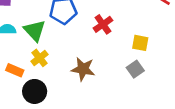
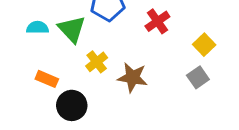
yellow square: (140, 43) -> (204, 45), turned 35
yellow cross: (40, 58) -> (97, 62), moved

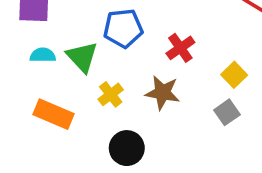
brown star: (133, 77) -> (163, 93), moved
orange rectangle: (47, 79) -> (53, 114), size x1.5
black circle: (72, 105) -> (127, 148), moved

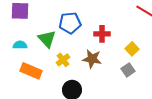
red cross: (180, 48) -> (102, 34), turned 35
cyan semicircle: (43, 55) -> (20, 45), moved

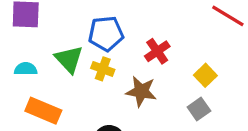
red cross: (102, 34) -> (157, 51), turned -35
yellow cross: (63, 60) -> (103, 69), moved, turned -32

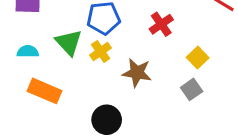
red cross: (157, 51) -> (161, 24), moved
yellow cross: (103, 69) -> (101, 51), turned 35

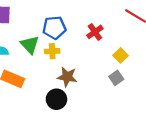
yellow cross: (101, 51) -> (52, 51), turned 32
brown star: (137, 73) -> (67, 77), moved

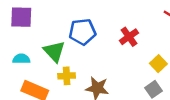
yellow cross: (52, 51) -> (67, 76), moved

